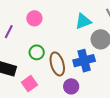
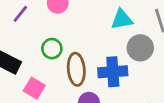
pink square: (29, 84) -> (34, 88), turned -35

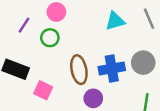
gray circle: (140, 48) -> (143, 63), moved
green circle: (52, 49) -> (50, 38), moved

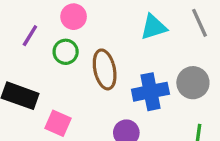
brown ellipse: (79, 70) -> (105, 69), moved

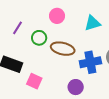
pink circle: (74, 17) -> (57, 16), moved
brown ellipse: (105, 69) -> (63, 49), turned -65

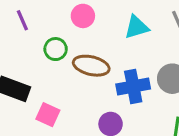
purple line: (18, 28) -> (22, 20), moved, turned -56

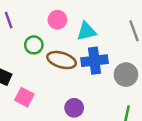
cyan triangle: (137, 27) -> (86, 31), moved
blue cross: (133, 87) -> (94, 61), moved

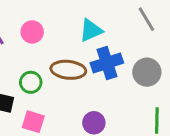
pink circle: (57, 20) -> (32, 32), moved
green circle: (34, 45) -> (31, 82), moved

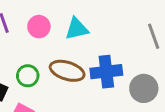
cyan triangle: (91, 30) -> (77, 29), moved

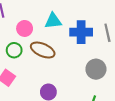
pink circle: (39, 27) -> (25, 28), moved
blue cross: (106, 72) -> (81, 32), moved

